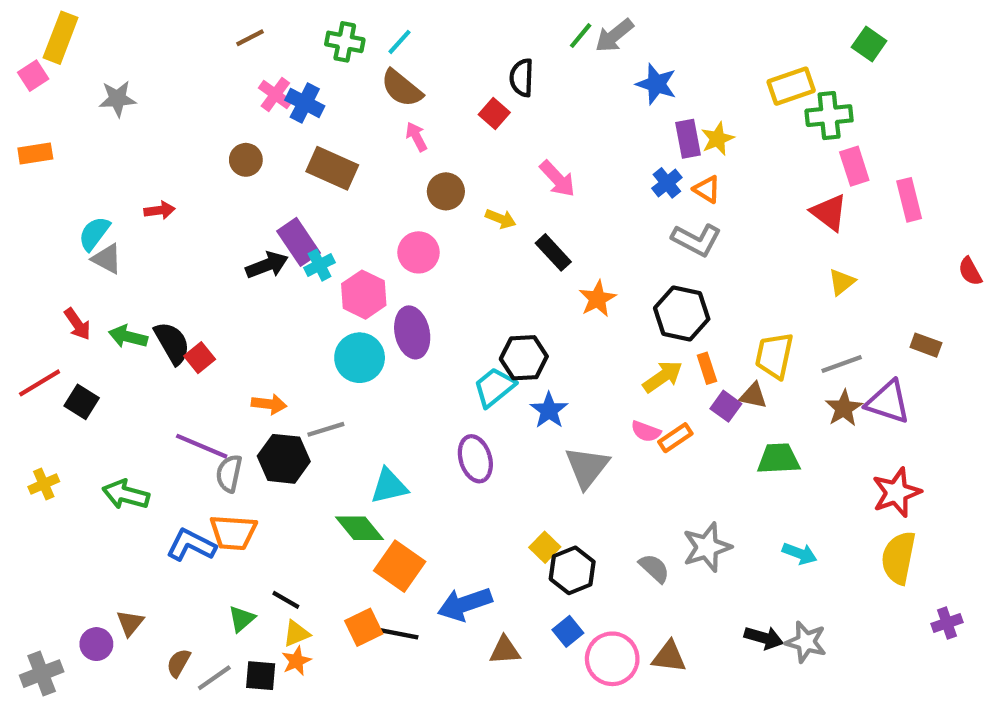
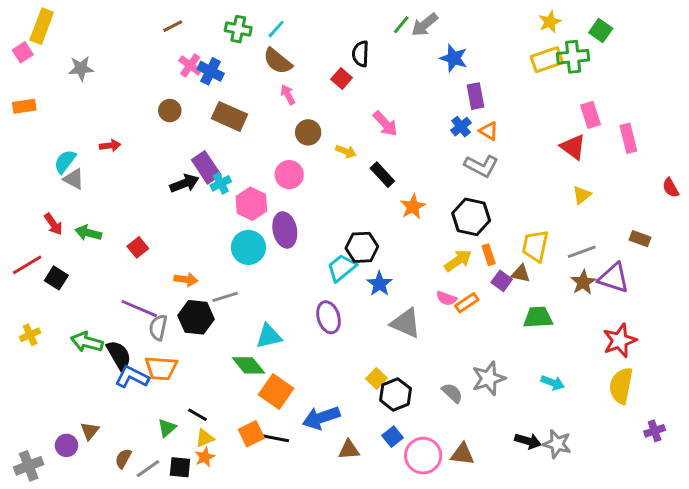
green cross: (829, 116) -> (573, 57), moved
yellow star: (717, 139) -> (550, 22), moved
black semicircle: (172, 343) -> (119, 355), moved
gray triangle: (587, 467) -> (406, 323), turned -44

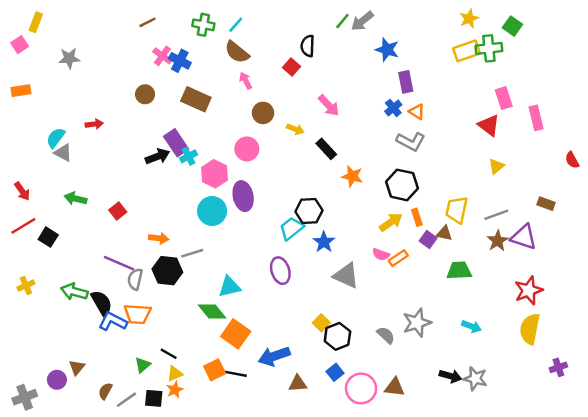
yellow rectangle: (42, 26) -> (36, 22), size x0.7
orange star: (413, 207) -> (352, 176), turned -30
red arrow: (53, 224) -> (22, 191), moved

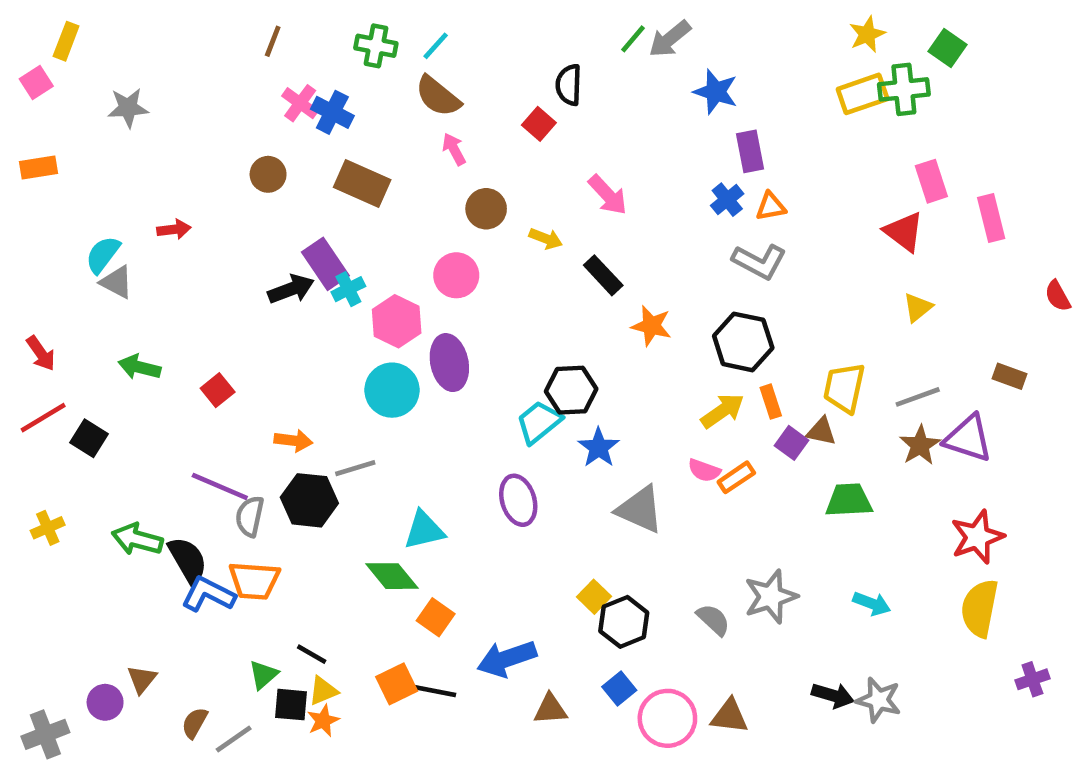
brown line: (148, 22) -> (273, 41), turned -42
orange triangle: (417, 112) -> (771, 206), turned -42
orange square: (236, 334) -> (436, 617), size x0.7
black square: (154, 398) -> (291, 705), moved

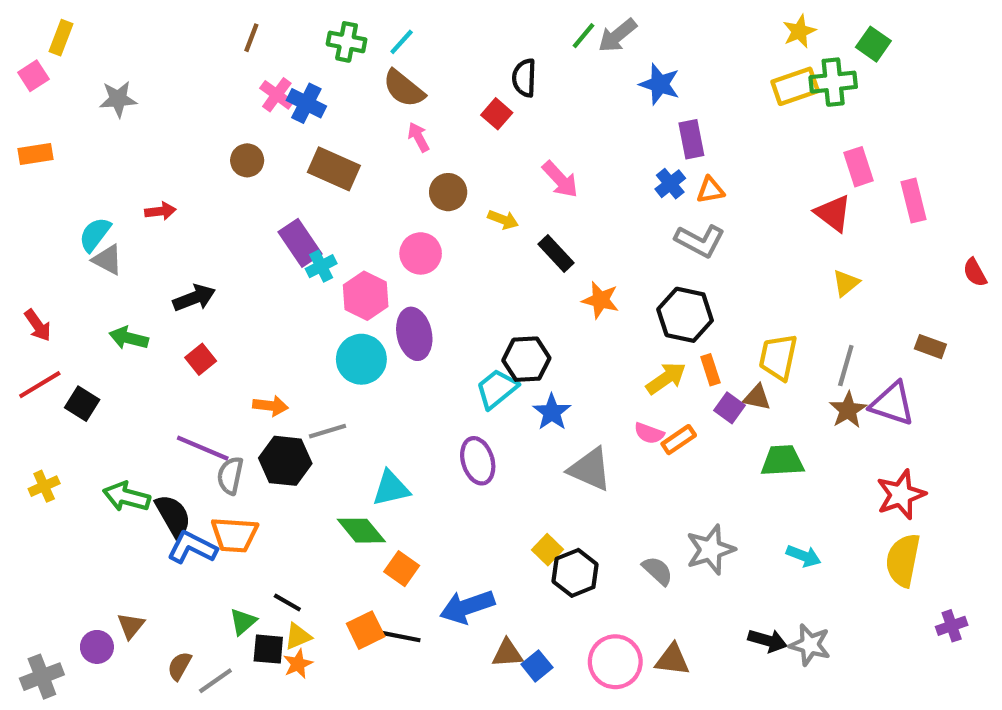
black arrow: (291, 289) -> (194, 298), moved
gray line: (918, 397) -> (846, 366), turned -54
blue square: (619, 688) -> (537, 666), moved

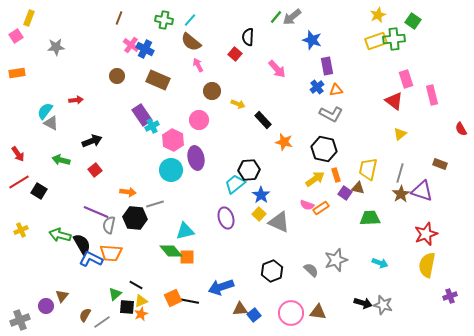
pink arrow: (560, 179) -> (277, 69), moved
yellow square: (548, 550) -> (259, 214), moved
orange square: (402, 569) -> (187, 257), moved, turned -35

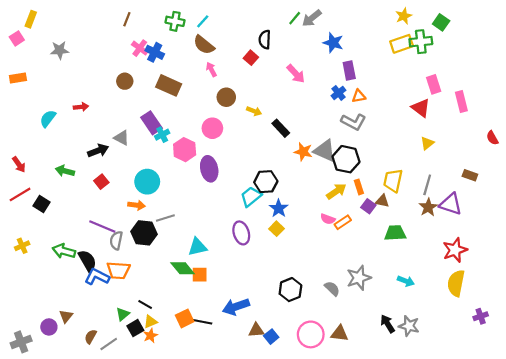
gray triangle: (51, 123) -> (122, 138), moved
cyan circle: (171, 170) -> (147, 182), moved
gray triangle: (279, 222) -> (325, 151), moved
black arrow: (363, 303) -> (388, 324), turned -138
black square: (127, 307) -> (135, 328), turned -35

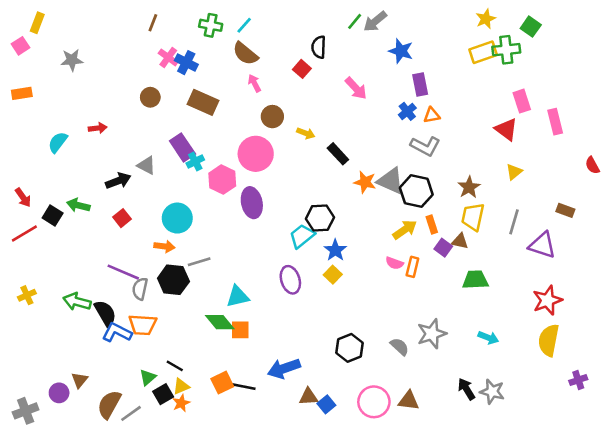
pink circle: (212, 128) -> (256, 154), size x1.4
black square: (41, 204) -> (53, 216), moved
brown star: (428, 207) -> (469, 187), moved
orange rectangle: (343, 222) -> (412, 267), turned -42
brown semicircle: (91, 337) -> (109, 404), size x1.6

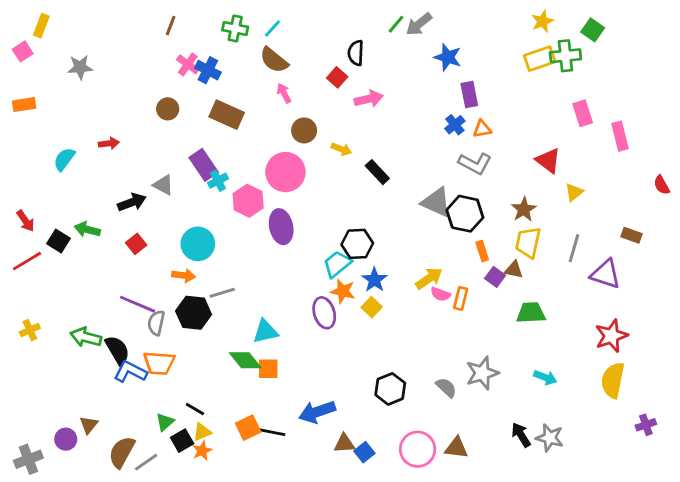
pink arrow: (356, 88) -> (369, 99), moved, turned -60
red triangle: (506, 129) -> (548, 161), moved
orange star: (365, 182) -> (343, 291), moved
yellow arrow: (405, 230) -> (429, 278), moved

